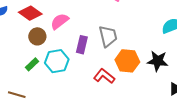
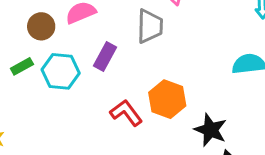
gray trapezoid: (108, 36) -> (150, 26), moved
black star: (158, 61) -> (211, 130), moved

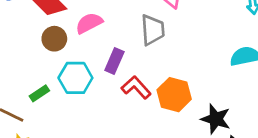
green rectangle: (22, 66) -> (39, 93), moved
red L-shape: (126, 113) -> (136, 87), moved

